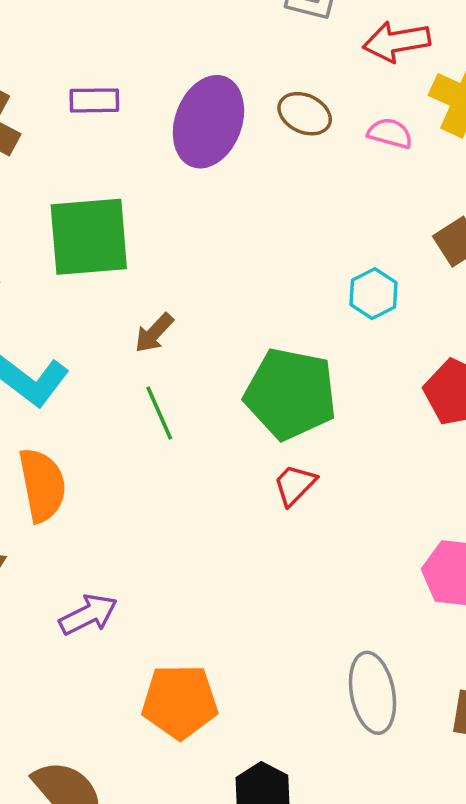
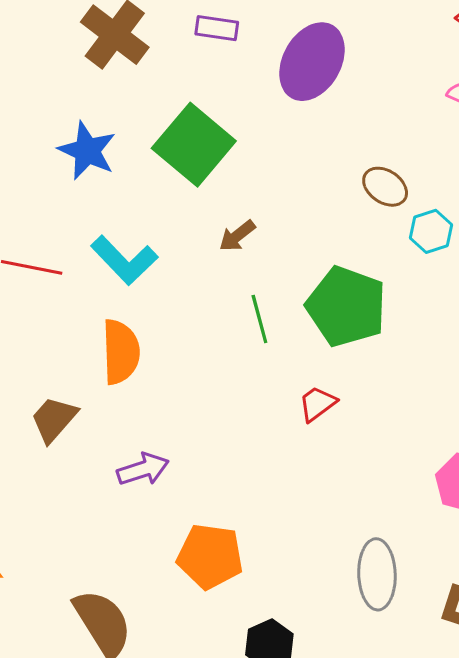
brown ellipse: (305, 114) -> (385, 187), moved
green square: (89, 237) -> (194, 145), turned 36
green line: (159, 413) -> (259, 319), moved
red trapezoid: (295, 485) -> (317, 404), moved

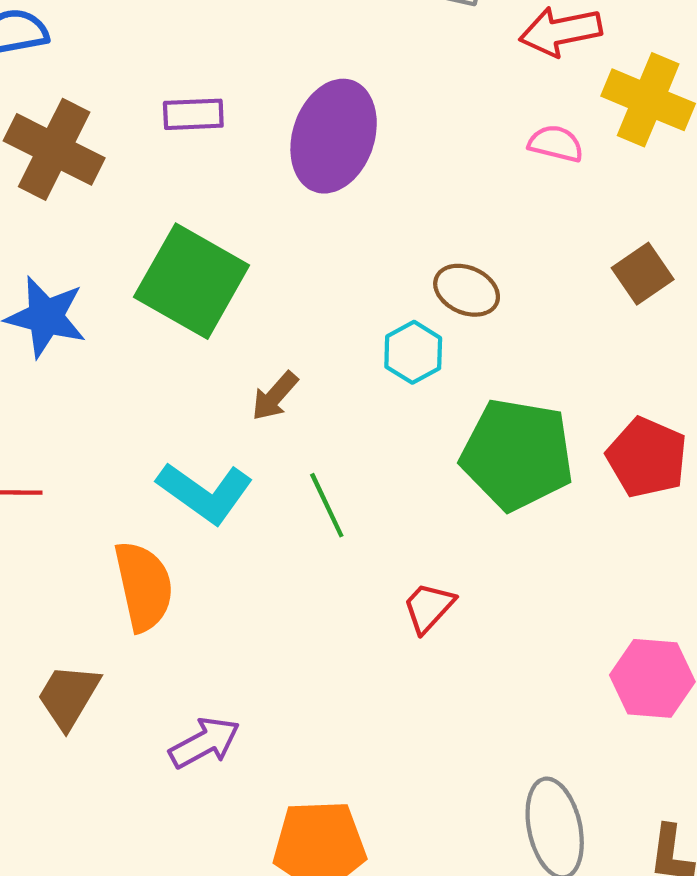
cyan hexagon: (431, 231) -> (413, 352), moved
cyan L-shape: (124, 260) -> (205, 493), moved
green pentagon: (346, 306) -> (517, 454), moved

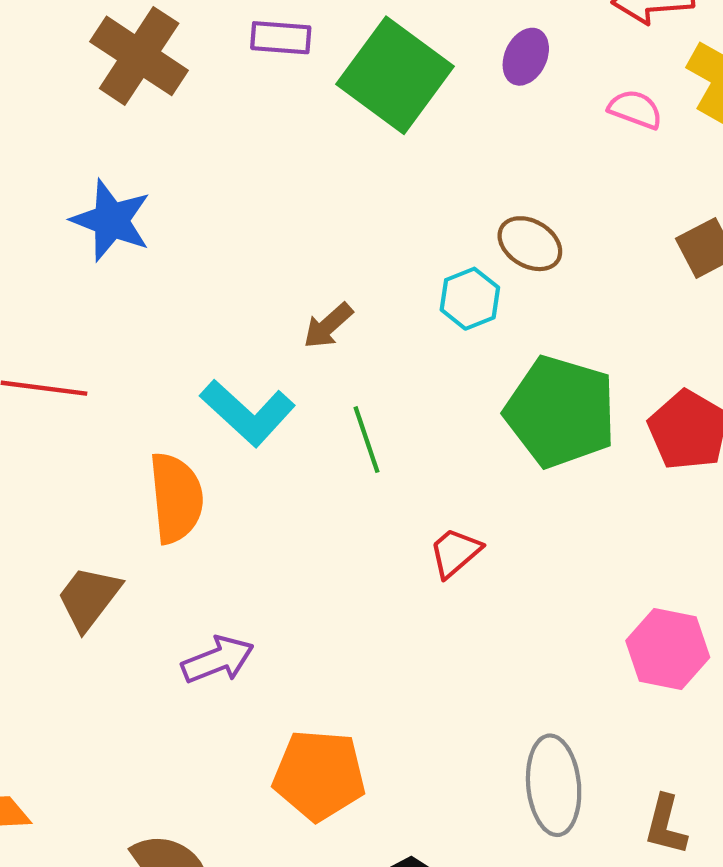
purple ellipse: (334, 136) -> (526, 57), moved, size x0.5
green square: (192, 281) -> (395, 75), moved

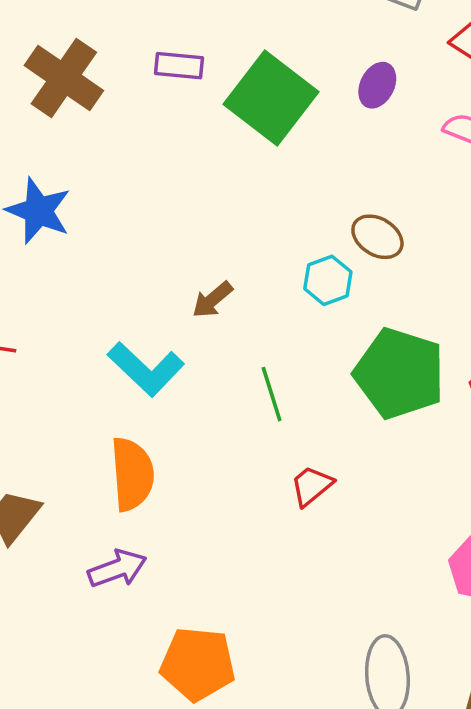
green line: (367, 440) -> (272, 394), moved
orange semicircle: (176, 498) -> (132, 474), moved

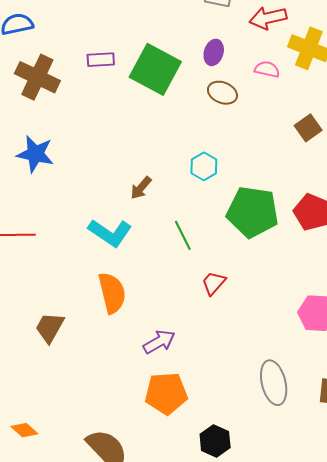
brown ellipse: (377, 237) -> (222, 93), moved
purple arrow: (117, 569) -> (159, 342), moved

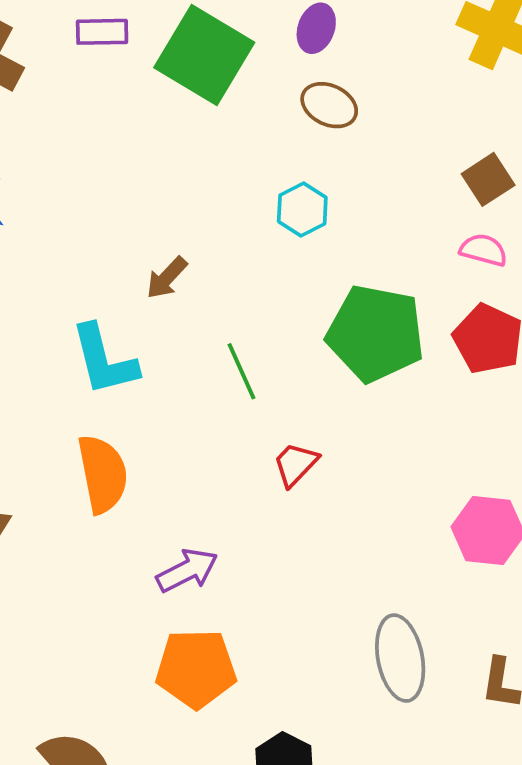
pink semicircle: (267, 69) -> (484, 250), moved
cyan hexagon: (204, 166) -> (302, 209), moved
cyan L-shape: (110, 233) -> (104, 360), turned 39

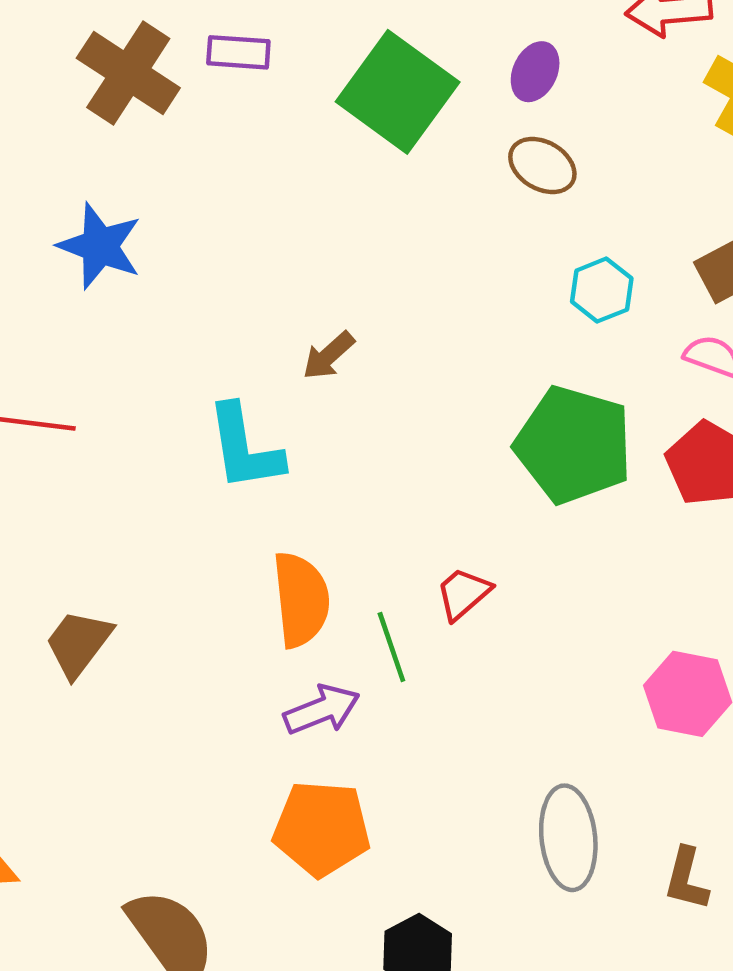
purple rectangle: (102, 32) -> (238, 52), moved
cyan hexagon: (302, 209) -> (602, 290), moved
green line: (242, 371) -> (391, 647), moved
orange semicircle: (103, 474) -> (301, 600), moved

